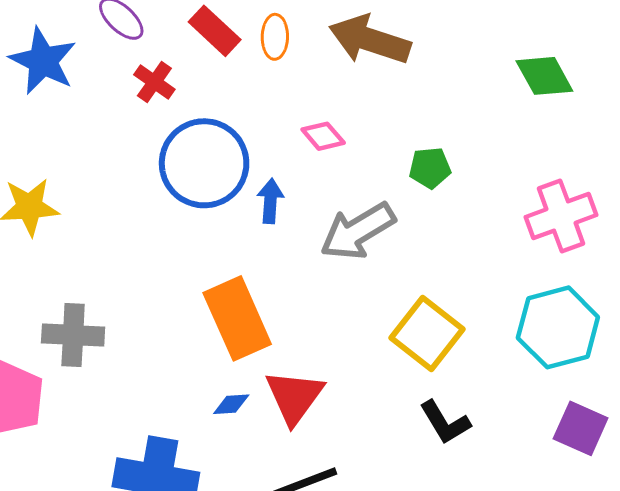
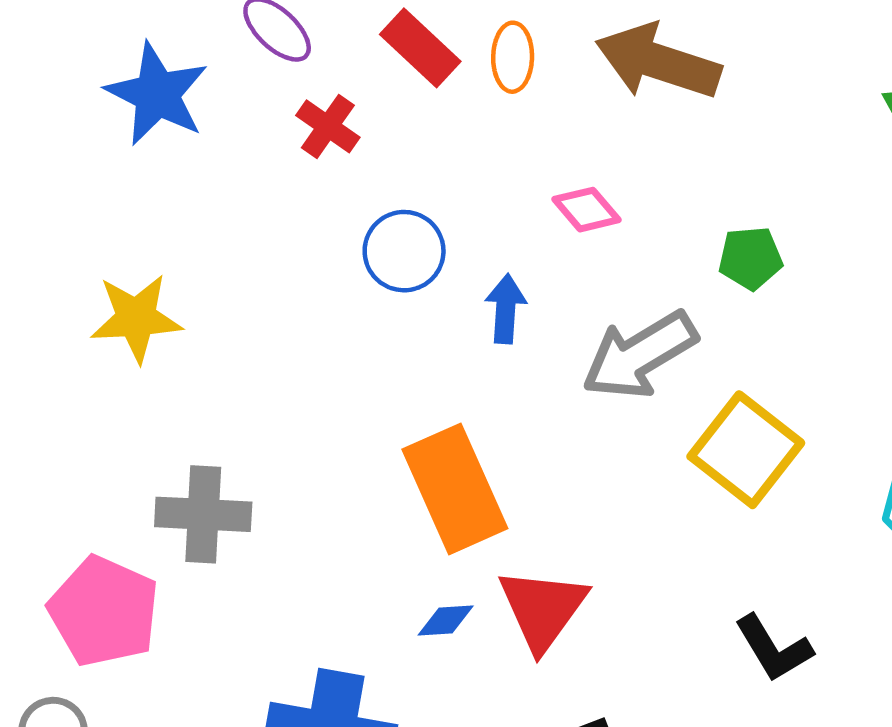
blue circle: (204, 163) -> (404, 251), size x0.6
yellow square: (427, 333) -> (746, 450), moved

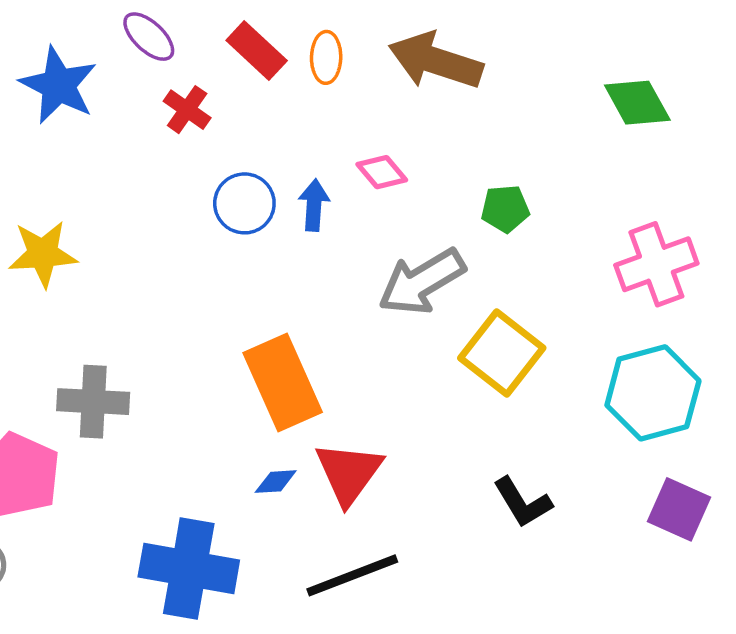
blue arrow: (506, 309) -> (314, 205), moved

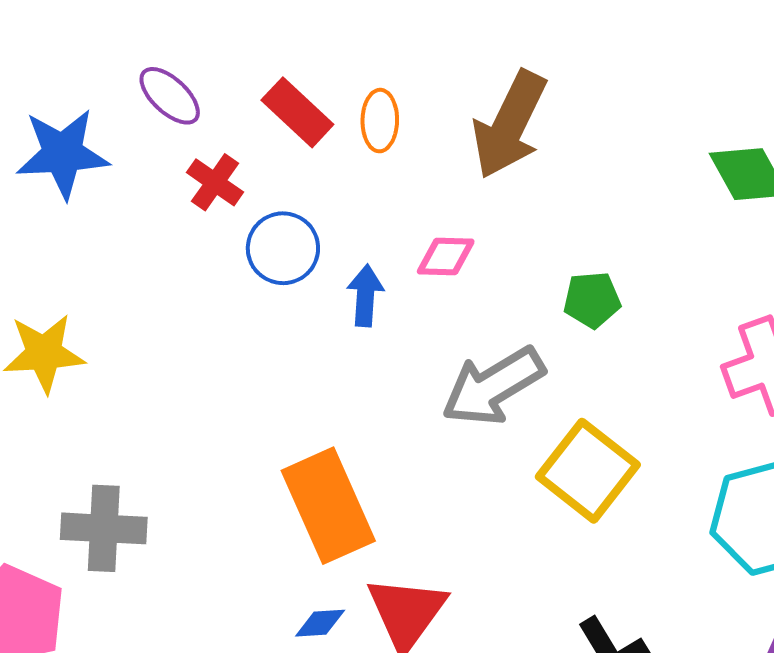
brown arrow: (436, 61) -> (510, 125), turned -82
blue star: (58, 85) -> (63, 153), turned -30
pink diamond: (382, 172) -> (446, 256), turned -48
blue circle: (244, 203) -> (283, 248), moved

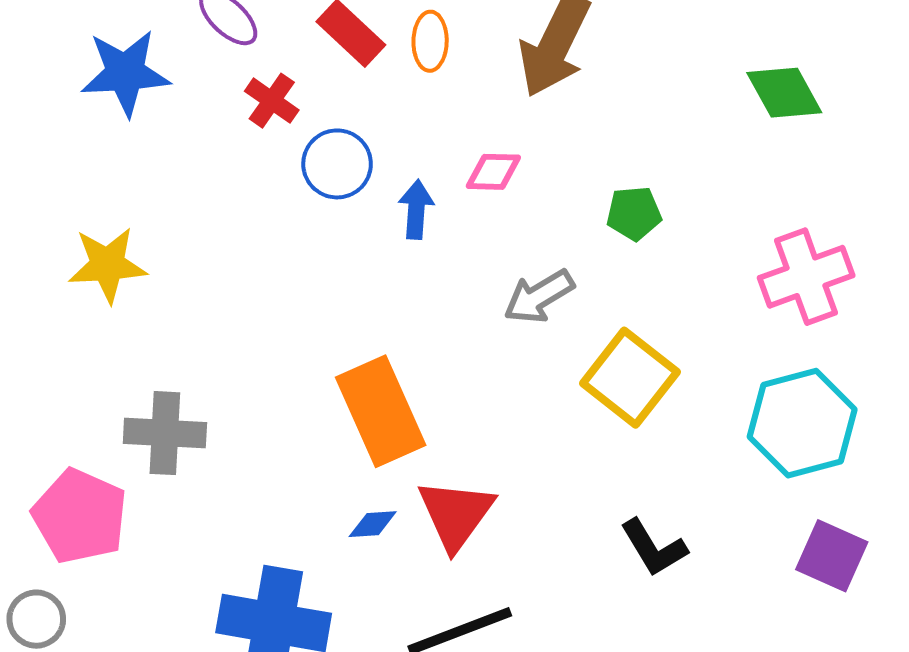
gray arrow: (493, 386) -> (539, 296), size x0.7

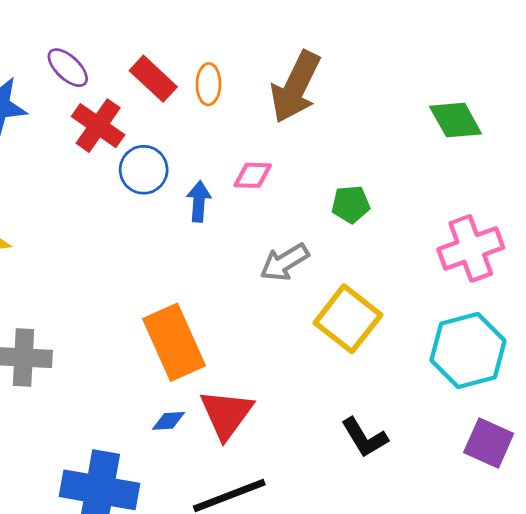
red cross: (272, 101) -> (98, 126), size x1.4

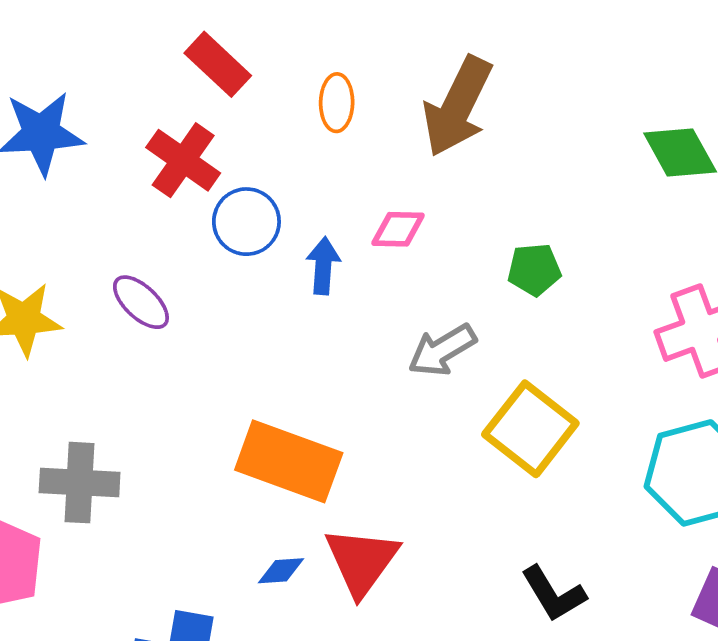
purple ellipse: (68, 68) -> (141, 302), moved
red rectangle: (153, 79) -> (218, 64), moved
orange rectangle: (174, 342) -> (289, 461), turned -46

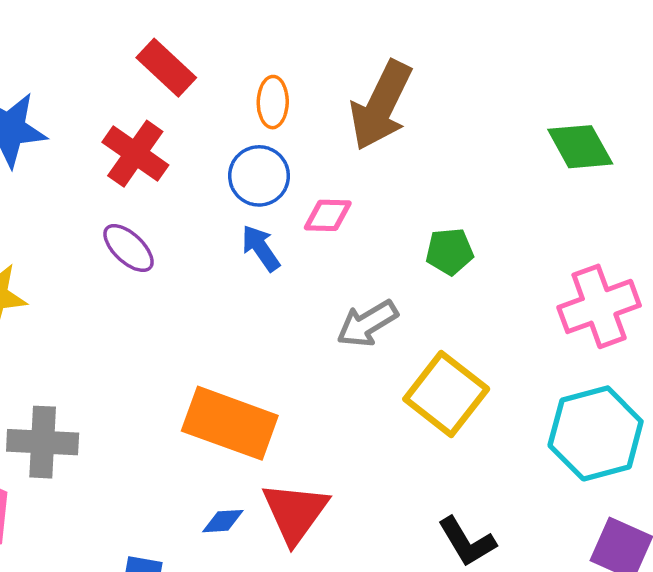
blue circle: (246, 222) -> (259, 176), moved
blue arrow: (323, 266) -> (261, 248), turned -39
purple ellipse: (141, 302) -> (128, 248), moved

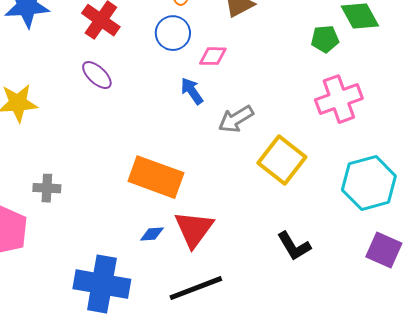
blue arrow: (261, 248) -> (192, 91), moved
green pentagon: (450, 251) -> (325, 39), moved
pink cross: (599, 306) -> (339, 99), moved
gray cross: (43, 442) -> (47, 188), size x0.7

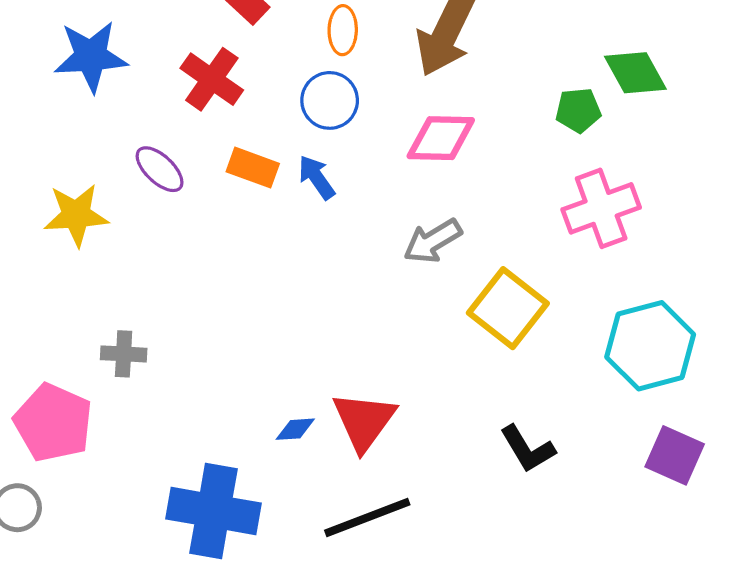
pink diamond: (213, 56) -> (441, 138), moved, size x1.5
purple ellipse: (97, 75) -> (160, 169), moved
blue arrow: (192, 91) -> (317, 177), moved
orange rectangle: (156, 177) -> (253, 168), moved, size x0.6

